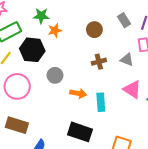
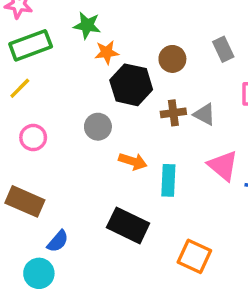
black hexagon: (32, 50) -> (131, 85), moved
gray triangle: (127, 60) -> (205, 114), moved
pink circle: (17, 86) -> (33, 138), size x0.6

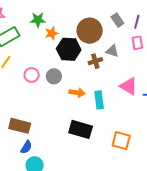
brown circle: (172, 59) -> (90, 31), size x1.6
gray triangle: (205, 114) -> (112, 51), moved
pink circle: (33, 138) -> (32, 75), moved
blue semicircle: (58, 241) -> (26, 147), moved

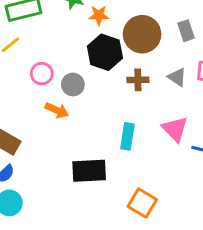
orange star: (52, 33) -> (99, 15), moved
gray triangle: (112, 51) -> (177, 77), moved
orange arrow: (77, 93) -> (57, 110), moved
black rectangle: (81, 129) -> (89, 171), turned -35

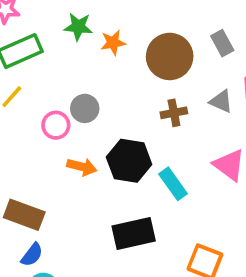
black hexagon: (105, 52) -> (129, 161), moved
gray circle: (73, 84) -> (85, 108), moved
cyan rectangle: (127, 136) -> (173, 184), turned -35

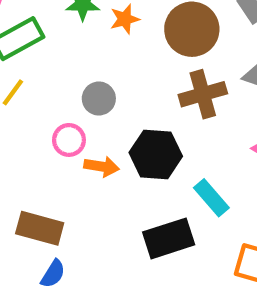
brown cross: (174, 113) -> (203, 94), size x1.5
pink circle: (56, 125) -> (69, 140), moved
cyan rectangle: (173, 184) -> (211, 198), moved

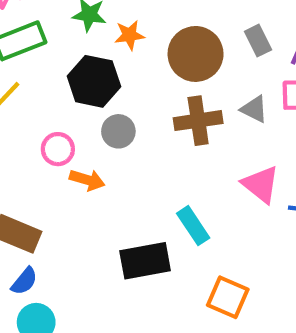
gray circle: (99, 99) -> (118, 131), moved
black hexagon: (156, 154) -> (94, 81), moved

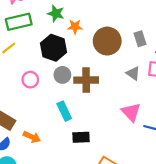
brown cross: (198, 121) -> (86, 80), moved
orange arrow: (87, 180) -> (32, 137), moved
cyan rectangle: (193, 226) -> (64, 111), moved
black rectangle: (145, 261) -> (81, 137), moved, size x0.7

